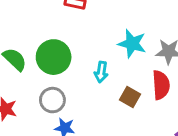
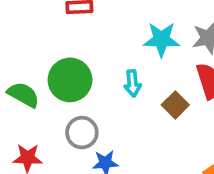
brown square: (130, 97) -> (175, 105), turned 30

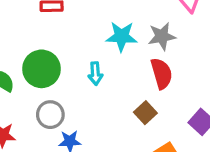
brown square: (175, 105) -> (145, 113), moved

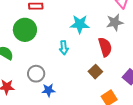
gray star: (162, 36) -> (115, 22), moved
green circle: (41, 69) -> (25, 30), moved

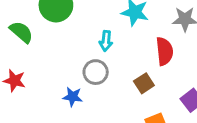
gray circle: (36, 74) -> (96, 72), moved

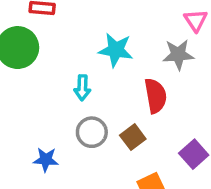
gray circle: (96, 72) -> (92, 132), moved

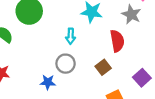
gray star: (178, 54) -> (131, 14), turned 30
gray circle: (92, 132) -> (66, 64), moved

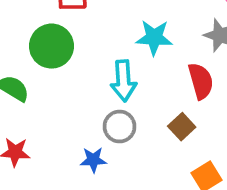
cyan arrow: (71, 36) -> (123, 81), size x1.5

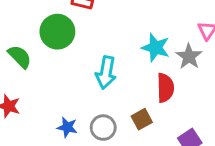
cyan star: (154, 38) -> (156, 48), moved
gray circle: (119, 127) -> (103, 128), moved

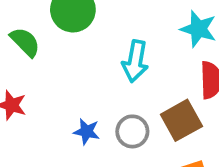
brown square: (142, 119) -> (181, 120), size x1.5

